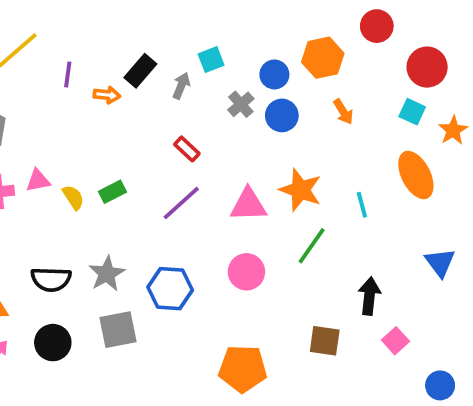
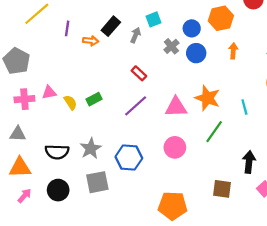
orange arrow: (343, 112) -> (233, 51), turned -144

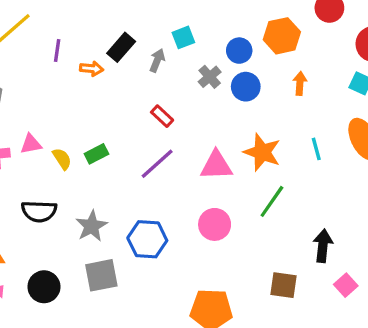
cyan line: (244, 107) -> (316, 149), moved
black semicircle: (57, 152) -> (39, 211), moved

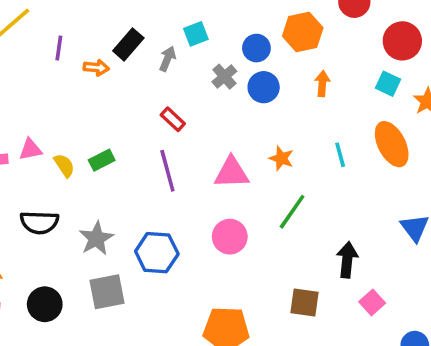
orange star: (262, 152) -> (281, 158), size x0.6
purple line: (157, 164) -> (167, 171), turned -63

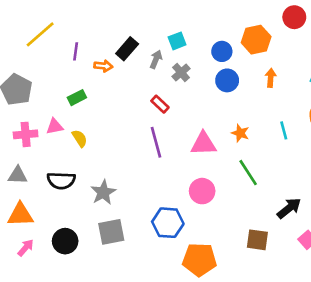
gray cross: (224, 77) -> (181, 73), moved
green rectangle: (102, 160) -> (77, 98), moved
green line: (292, 212) -> (248, 173), turned -68
blue hexagon: (157, 253) -> (168, 223), moved
black arrow: (347, 260) -> (289, 208), turned 45

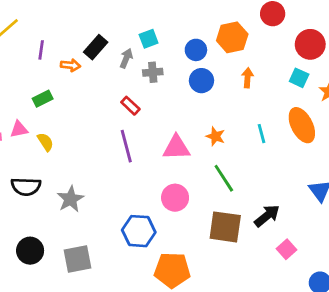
gray cross: (181, 73) -> (153, 72), turned 36
gray square: (111, 232) -> (77, 259), moved
brown square: (257, 240) -> (225, 227), moved, size x1.4

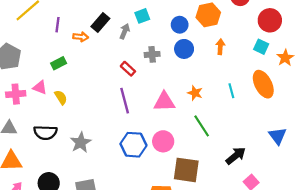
gray cross: (153, 72) -> (152, 54), moved
pink triangle: (19, 129) -> (40, 87), turned 32
brown square: (225, 227) -> (186, 170), moved
blue hexagon: (139, 231) -> (133, 145), moved

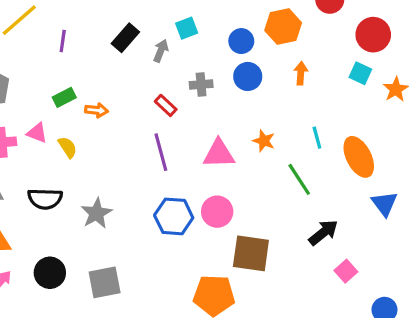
orange arrow: (81, 37) -> (96, 110), moved
orange ellipse: (263, 84) -> (359, 157), moved
green line: (202, 126) -> (299, 179), moved

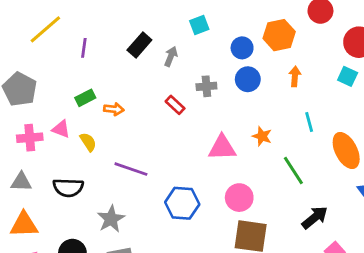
cyan square: (187, 28) -> (199, 25), moved
cyan line: (317, 138) -> (309, 122), moved
purple line: (161, 152) -> (131, 169), moved, turned -56
pink circle: (217, 212) -> (239, 198), moved
gray star: (96, 213) -> (111, 219), moved

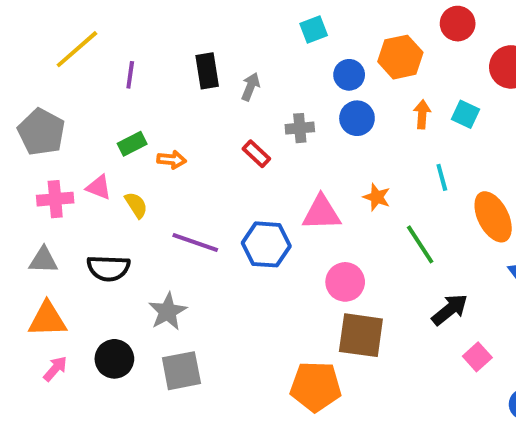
cyan square: (199, 25) -> (314, 29), moved
black rectangle: (139, 45) -> (207, 71), turned -50
cyan square: (348, 76) -> (465, 114), moved
blue hexagon: (182, 203) -> (266, 244), moved

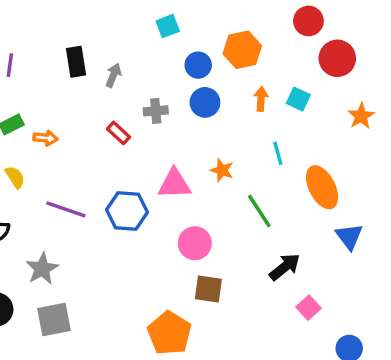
red circle: (458, 24) -> (308, 21), moved
brown square: (361, 335) -> (208, 289), size x0.7
orange pentagon: (316, 386) -> (169, 333), turned 30

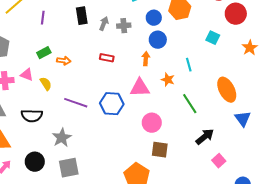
orange arrow: (261, 99) -> (146, 59), moved
gray cross: (156, 111) -> (124, 26), moved
red rectangle: (118, 133) -> (107, 58), turned -32
cyan line: (278, 153) -> (189, 65), moved

